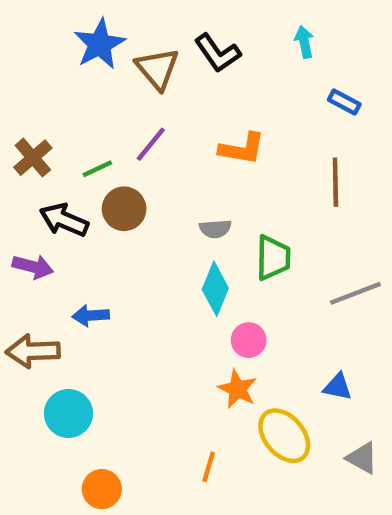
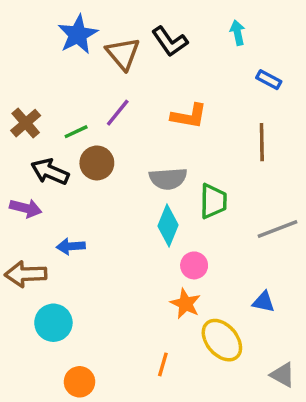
gray semicircle: (215, 229) -> (168, 179), size x1.5
gray triangle: (362, 458) -> (283, 375), moved

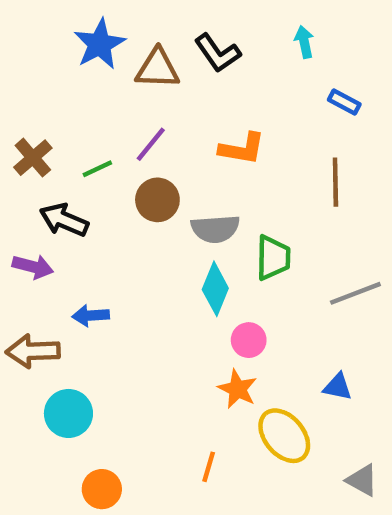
brown triangle: (123, 54) -> (157, 69), turned -48
brown circle: (97, 163) -> (157, 200), moved

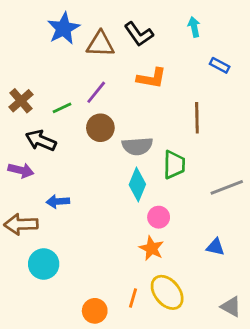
orange L-shape: (242, 149) -> (151, 78), moved
brown line: (335, 182) -> (197, 118), moved
yellow ellipse: (284, 436) -> (167, 292), moved
orange circle: (102, 489) -> (95, 311), moved

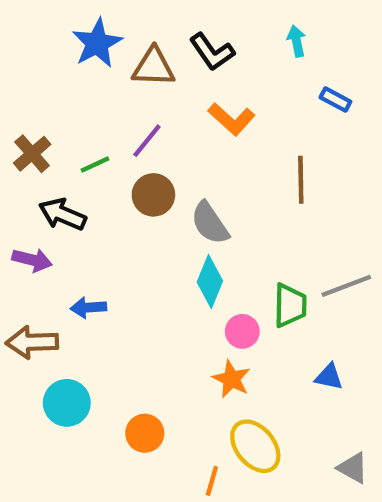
orange L-shape: (151, 78) -> (231, 119), turned 32
gray semicircle: (137, 146) -> (210, 223), turned 60
green trapezoid: (174, 165) -> (290, 305), moved
orange line: (133, 298) -> (212, 481), moved
orange circle: (95, 311) -> (145, 433), moved

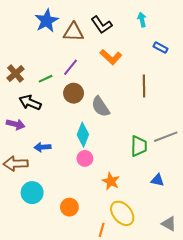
cyan diamond: (210, 282) -> (83, 135), moved
pink circle: (242, 331) -> (85, 158), moved

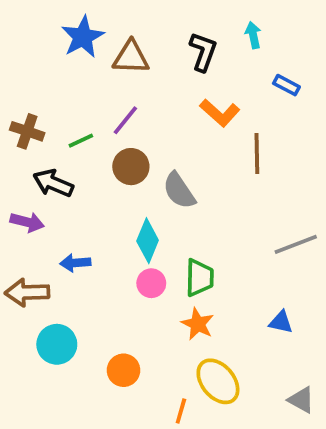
black L-shape: (102, 25) -> (203, 52), moved, turned -125
orange L-shape: (111, 57) -> (220, 113), moved
brown cross: (16, 73) -> (27, 131), turned -30
green trapezoid: (139, 146) -> (199, 278), moved

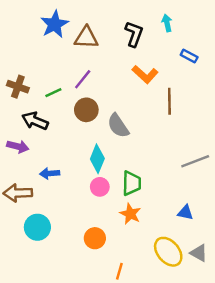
orange circle: (123, 370) -> (95, 238), moved
yellow ellipse: (218, 381) -> (168, 252), moved
gray triangle: (301, 400) -> (199, 253), moved

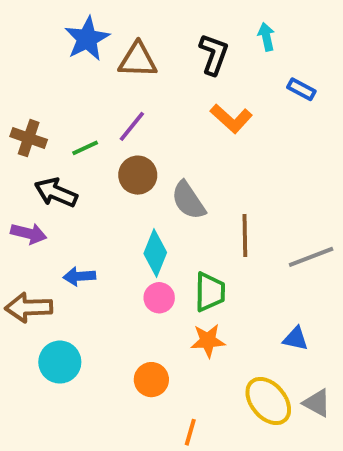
brown line: (169, 101) -> (245, 235), moved
orange star: (130, 214) -> (208, 341), turned -30

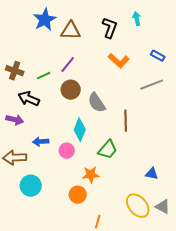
blue rectangle: (301, 89) -> (158, 56), moved
gray line: (311, 257) -> (152, 85), moved
green trapezoid: (210, 292) -> (108, 150), turned 40
pink circle: (159, 298) -> (67, 151), moved
orange star: (208, 341) -> (91, 175), moved

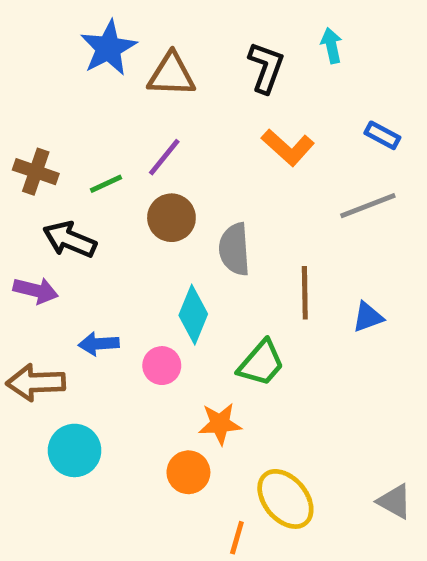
gray semicircle: (97, 103) -> (235, 249), turned 30
blue triangle: (152, 174) -> (368, 317), moved, turned -32
yellow ellipse: (138, 206) -> (285, 499), moved

